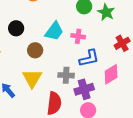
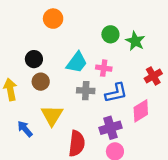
brown circle: (35, 50) -> (41, 82), moved
gray cross: (66, 75) -> (86, 91), moved

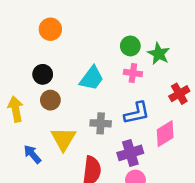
orange circle: (53, 19) -> (50, 29), moved
pink cross: (104, 68) -> (133, 73), moved
gray cross: (86, 91) -> (101, 123), moved

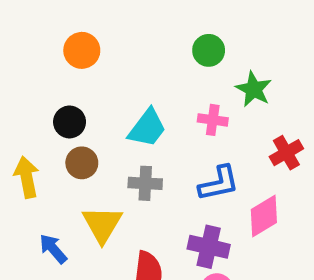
green circle: (130, 46) -> (209, 50), moved
gray cross: (101, 123) -> (145, 183), moved
purple cross: (130, 153) -> (209, 247), turned 30

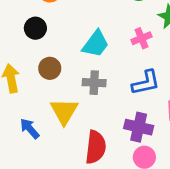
pink cross: (213, 120) -> (142, 38), turned -30
black circle: (70, 122) -> (35, 28), moved

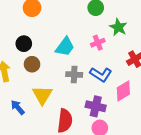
black circle: (35, 28) -> (24, 44), moved
gray cross: (94, 83) -> (74, 74), moved
blue L-shape: (146, 83) -> (101, 74), turned 45

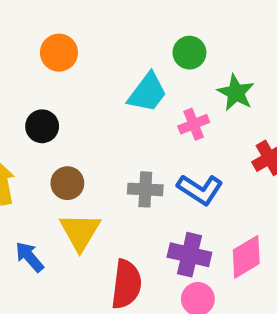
cyan trapezoid: (65, 47) -> (147, 93), moved
brown circle: (32, 64) -> (67, 183), moved
pink diamond: (123, 91) -> (246, 257), moved

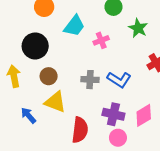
cyan trapezoid: (147, 93) -> (74, 26), moved
pink cross: (194, 124) -> (101, 40), moved
black circle: (42, 126) -> (35, 46), size x1.5
yellow triangle: (80, 232) -> (55, 102), turned -40

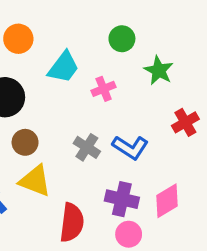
gray cross: (90, 80) -> (87, 147), turned 30

